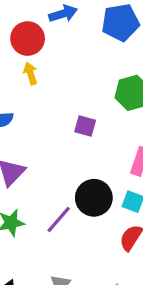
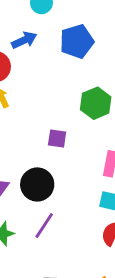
black circle: (94, 198) -> (37, 185), moved

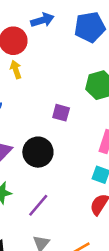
purple line: (44, 225) -> (38, 205), moved

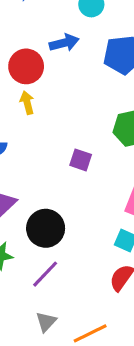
black circle: (38, 152) -> (46, 228), moved

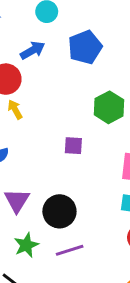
purple line: (45, 274) -> (70, 250), turned 44

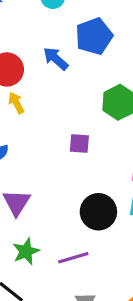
blue arrow: (33, 50) -> (56, 59), moved, turned -110
black circle: (59, 211) -> (98, 212), moved

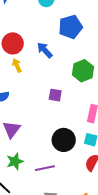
blue arrow: (56, 59) -> (45, 50), moved

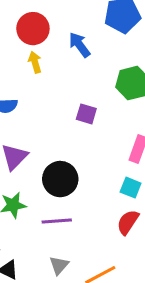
black circle: (64, 140) -> (60, 179), moved

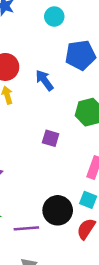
black circle: (60, 179) -> (58, 210), moved

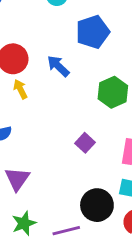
purple square: (51, 138) -> (85, 143), moved, turned 36

